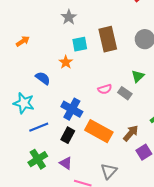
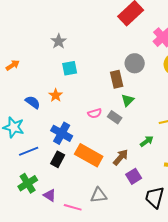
brown rectangle: (108, 39) -> (117, 79), moved, size x0.7
orange star: (66, 62) -> (56, 95), moved
purple triangle: (66, 163) -> (50, 195), moved
gray triangle: (109, 171) -> (99, 195), turned 42

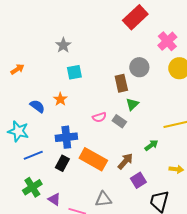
blue cross: (62, 133) -> (66, 137), turned -35

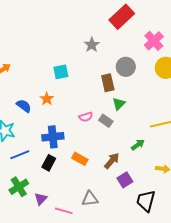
gray star: (63, 45) -> (92, 45), moved
orange rectangle: (93, 159) -> (80, 159), size x0.6
purple triangle: (54, 199) -> (41, 199), turned 40

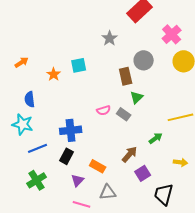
orange star: (47, 99) -> (54, 74), moved
blue semicircle: (24, 106) -> (30, 99), moved, turned -133
orange rectangle: (80, 159) -> (98, 166), moved
purple triangle: (41, 199) -> (78, 180), moved

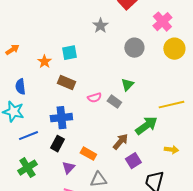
brown rectangle: (126, 76) -> (66, 83), moved, turned -54
green arrow: (156, 138) -> (146, 126), size x1.6

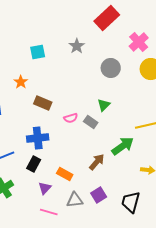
cyan square: (69, 53) -> (38, 52), moved
purple square: (133, 161) -> (99, 195), moved

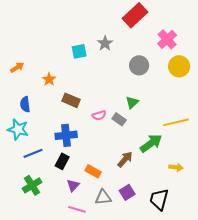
cyan square: (38, 52) -> (79, 51), moved

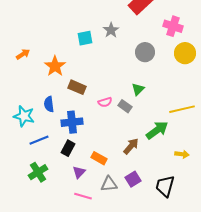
pink cross: (167, 39) -> (173, 26), turned -30
orange star: (49, 79) -> (55, 66), size x1.5
blue semicircle: (25, 104) -> (49, 104), moved

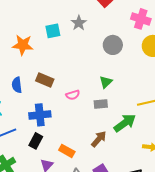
orange star: (55, 66) -> (23, 45), moved, turned -30
blue semicircle: (49, 104) -> (17, 85), moved
gray rectangle: (125, 106) -> (101, 104), moved, turned -40

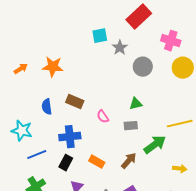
gray star: (79, 23) -> (120, 48), moved
cyan square: (53, 31) -> (100, 36), moved
green triangle: (106, 82) -> (136, 104), turned 32
pink semicircle: (73, 95) -> (103, 117), turned 72
orange rectangle: (67, 151) -> (97, 162), moved

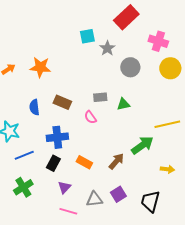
gray rectangle: (131, 126) -> (100, 97), moved

